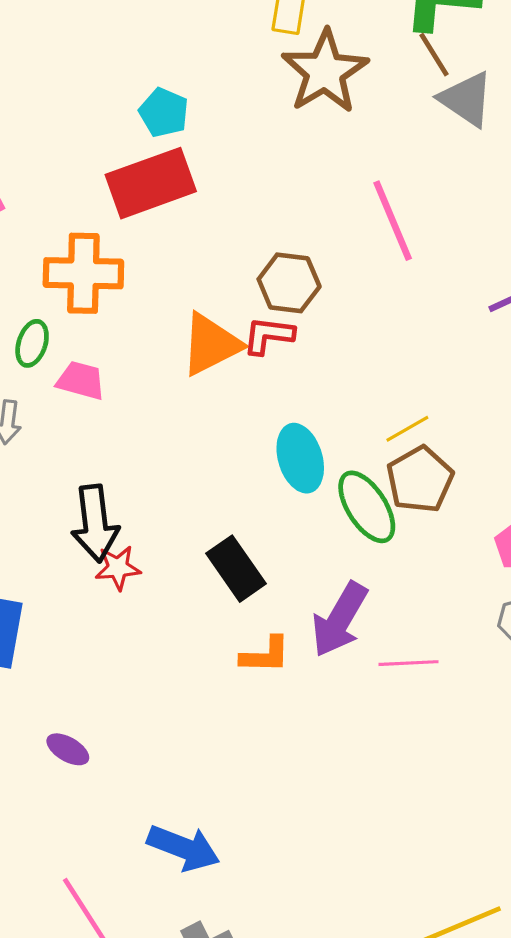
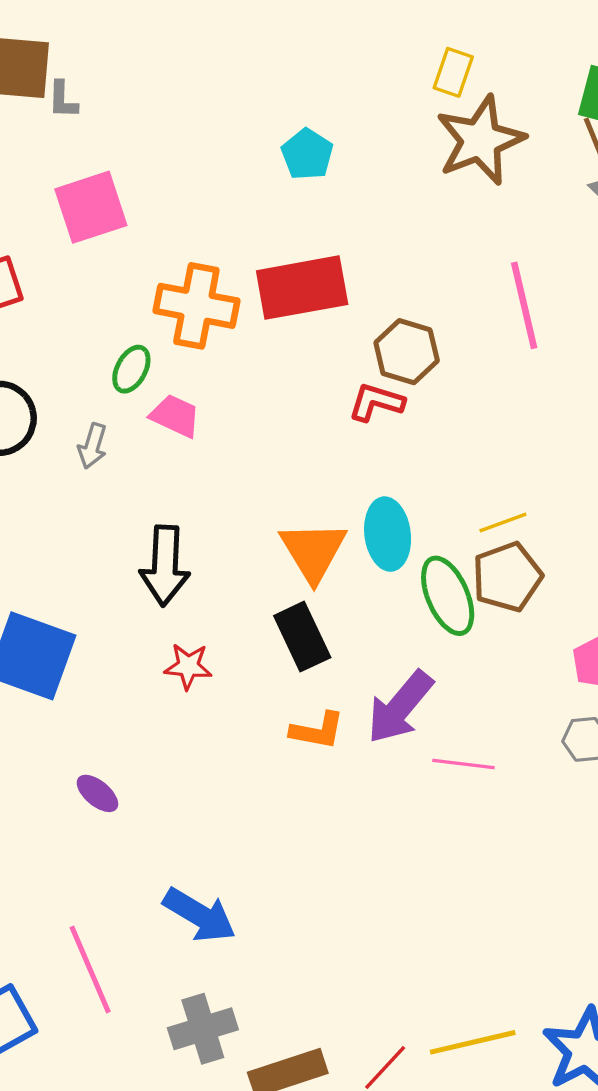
red rectangle: (151, 183) -> (302, 288), moved
orange triangle: (211, 344) -> (313, 551), moved, turned -44
red star: (118, 568) -> (188, 666), moved

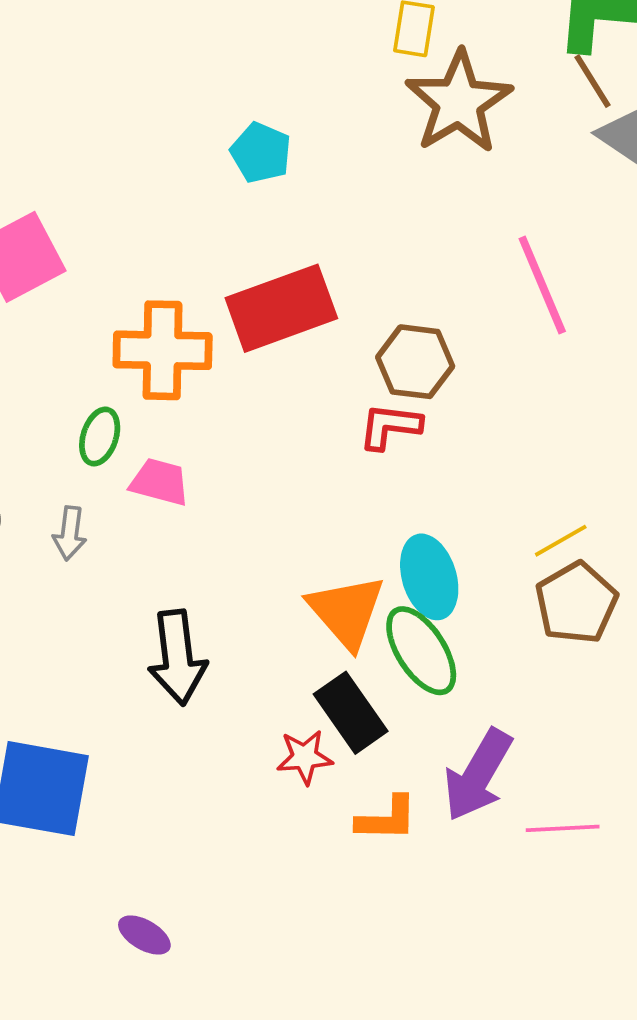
green ellipse: (448, 596) -> (421, 651), moved
red star: (188, 666) -> (305, 757), moved

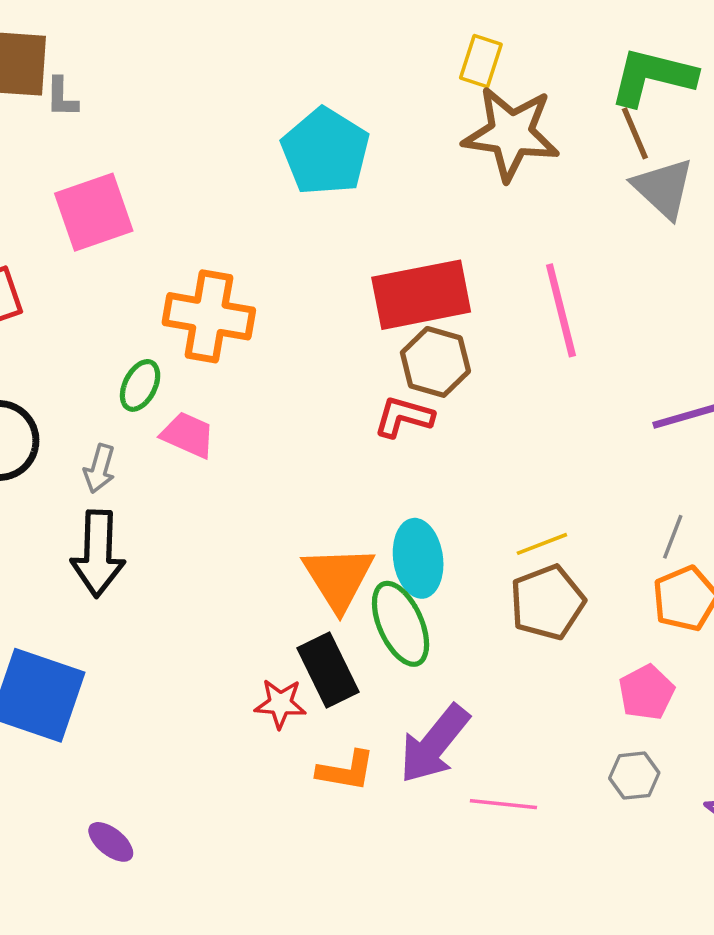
brown star: (459, 102) -> (511, 134), turned 30
cyan pentagon: (261, 153) -> (325, 152), size x1.6
red rectangle: (281, 308) -> (421, 295), moved
black arrow: (177, 658) -> (98, 554), moved

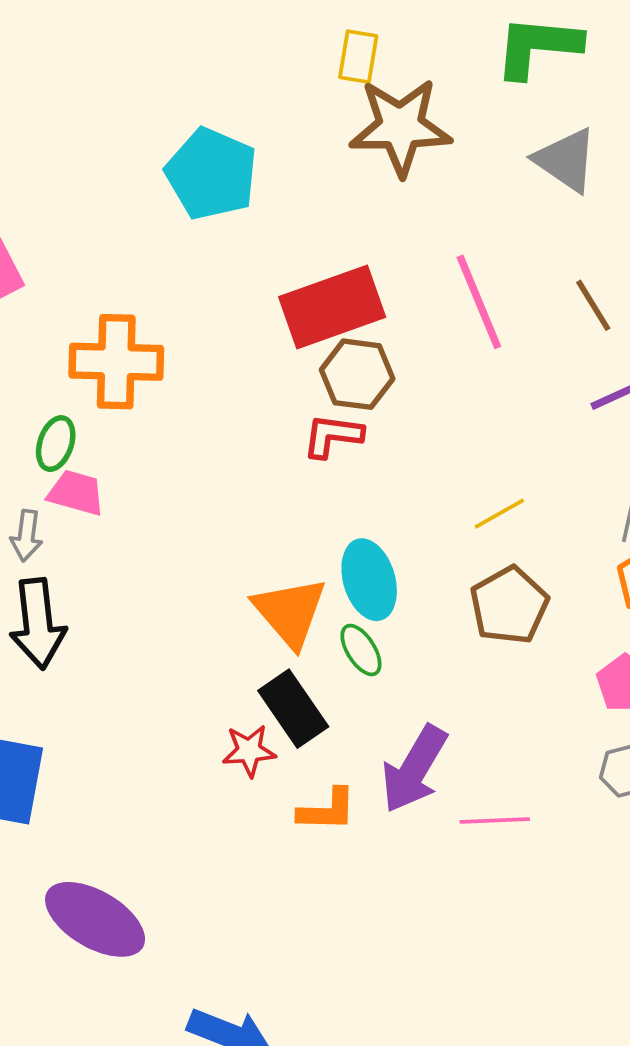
brown line: (635, 133) -> (593, 305), moved
pink trapezoid: (188, 435) -> (76, 493), moved
yellow line: (542, 544) -> (499, 514), moved
green ellipse: (401, 624) -> (361, 650), size x0.6
purple ellipse: (111, 842) -> (95, 919), size x2.0

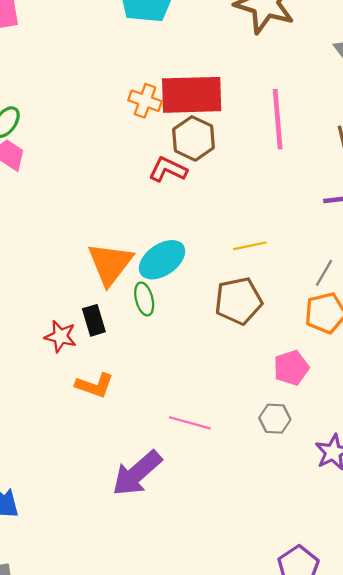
orange cross: (116, 362) -> (145, 101), moved, size x0.6
cyan ellipse: (369, 580) -> (162, 260), turned 54
black rectangle: (293, 709) -> (94, 320), size x0.7
purple arrow: (414, 769) -> (137, 473), moved

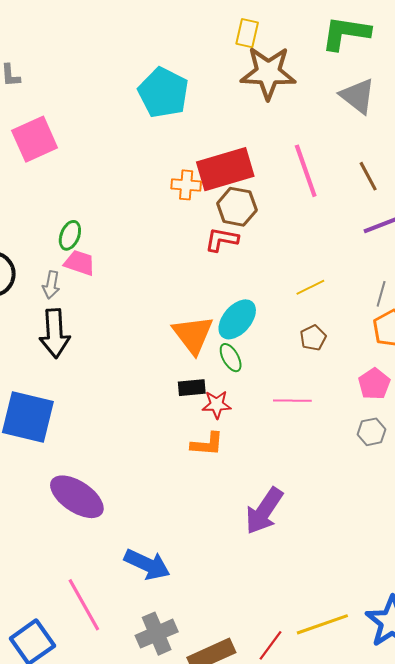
brown pentagon: (238, 301) -> (313, 338), size x0.6
black rectangle: (94, 320) -> (192, 388), turned -64
red star: (60, 336) -> (217, 405), moved
pink line: (190, 423) -> (292, 401), moved

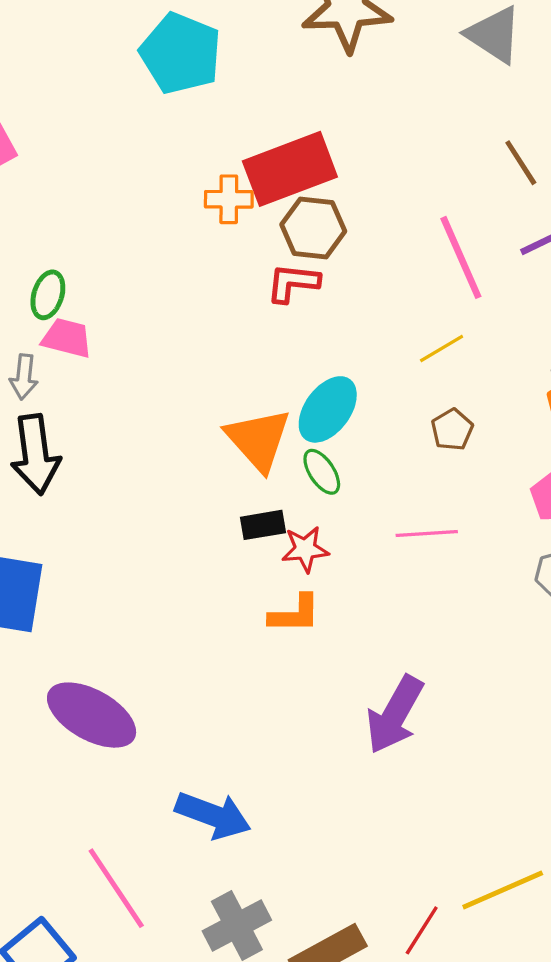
pink line: (306, 171) -> (461, 257), moved

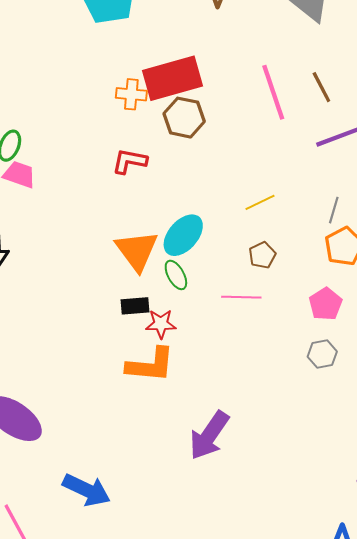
pink line: (461, 257) -> (273, 92), moved
red L-shape: (293, 283) -> (129, 161), moved
pink line: (427, 533) -> (241, 297), moved
orange L-shape: (295, 614) -> (150, 365), size x1.4

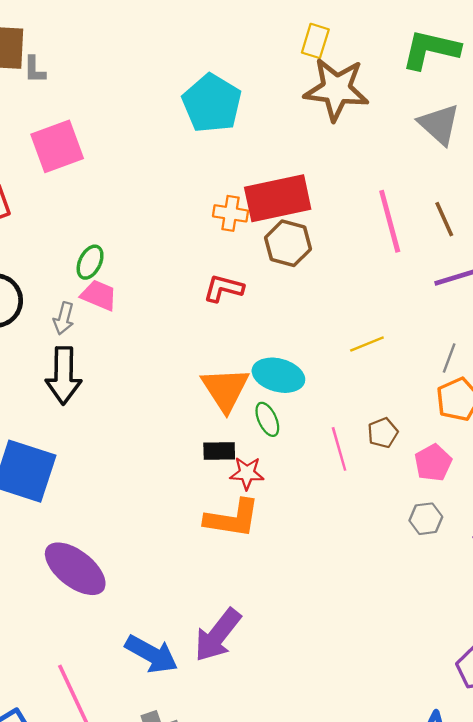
cyan ellipse: (183, 235) -> (278, 375), turned 60
brown pentagon: (262, 255) -> (383, 433), moved
pink line: (241, 297) -> (339, 449), turned 69
purple arrow: (209, 435) -> (218, 635), moved

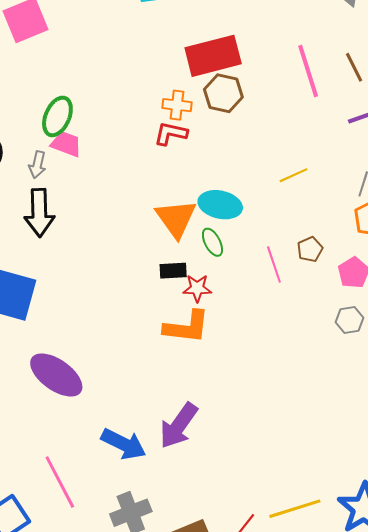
orange cross: (230, 213) -> (177, 105), moved
green ellipse: (90, 262) -> (57, 116), size x1.4

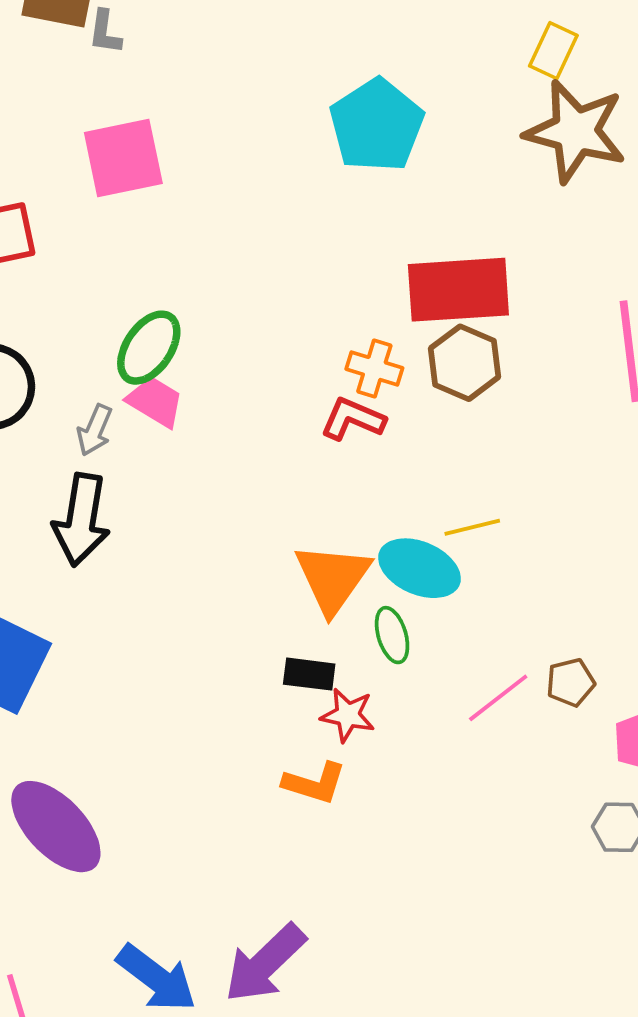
yellow line: (294, 175) -> (472, 527), moved
pink line: (274, 265) -> (498, 698), turned 60
orange L-shape: (187, 327) -> (314, 783), size x0.7

